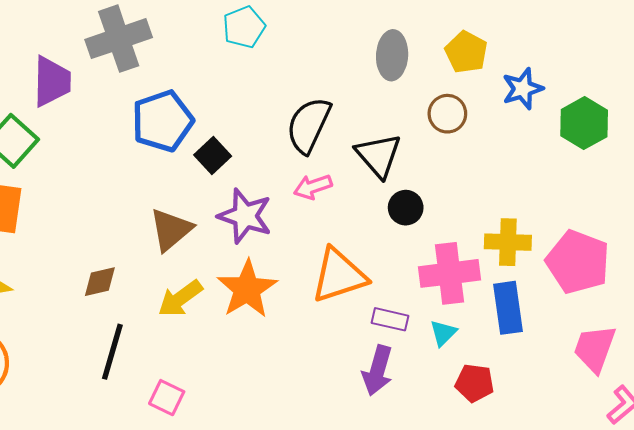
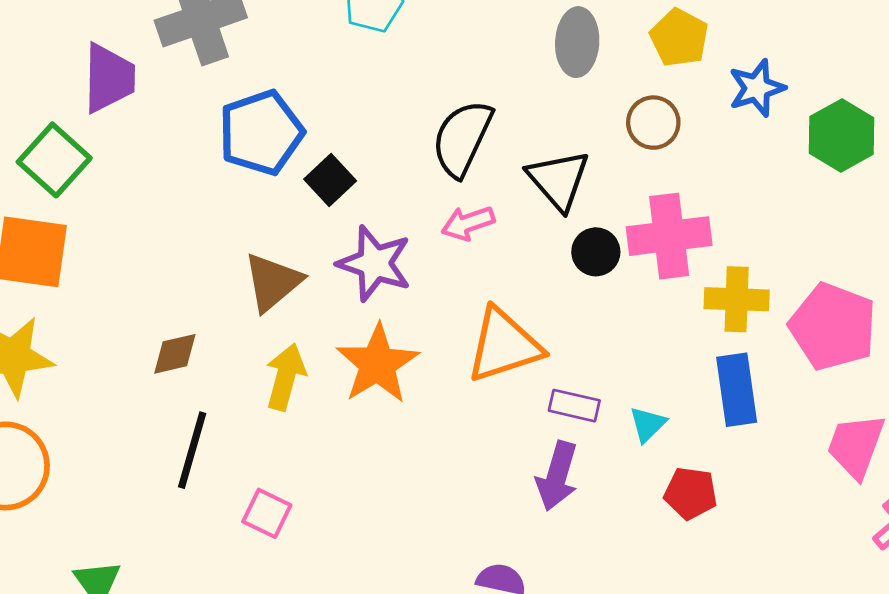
pink cross: (449, 273) -> (669, 236), moved
yellow arrow: (180, 298) -> (286, 377), turned 141

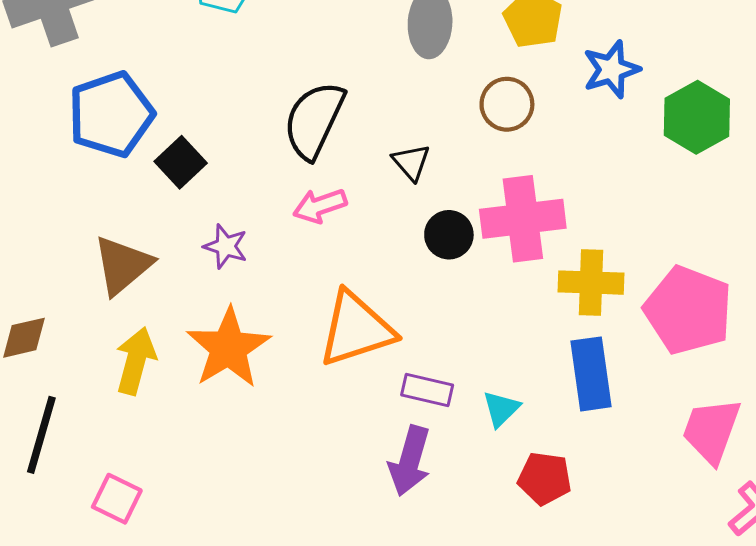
black triangle: (558, 180) -> (411, 162), size x0.6
purple star: (375, 263) -> (226, 246), size x0.6

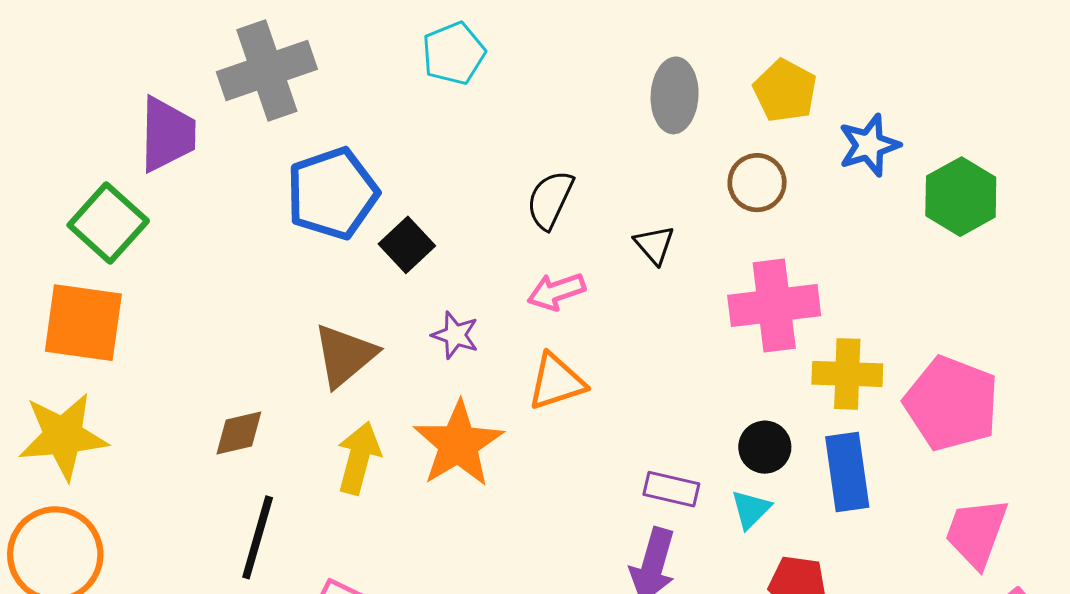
black semicircle: (314, 120) -> (550, 200), size x0.7
black circle: (449, 235) -> (765, 447), moved
orange triangle: (356, 329) -> (556, 382), moved, size x0.7

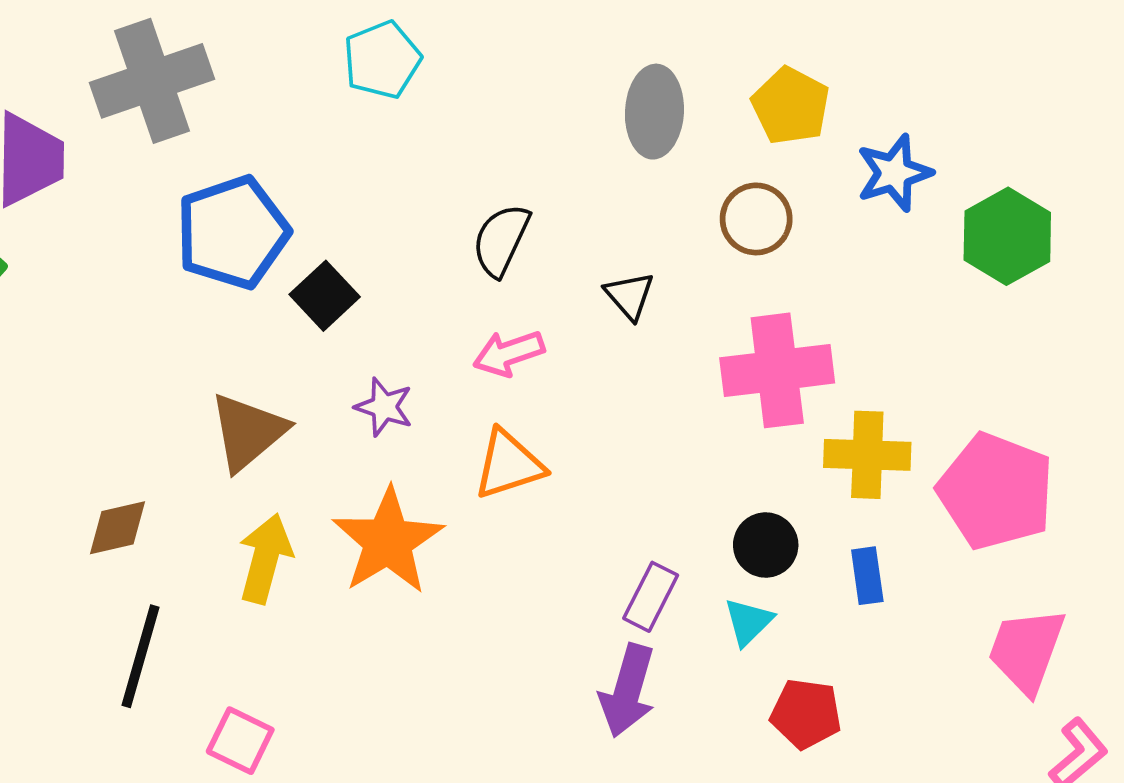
blue rectangle: (847, 472) -> (867, 576), size x0.6
purple rectangle: (671, 489) -> (651, 597), turned -76

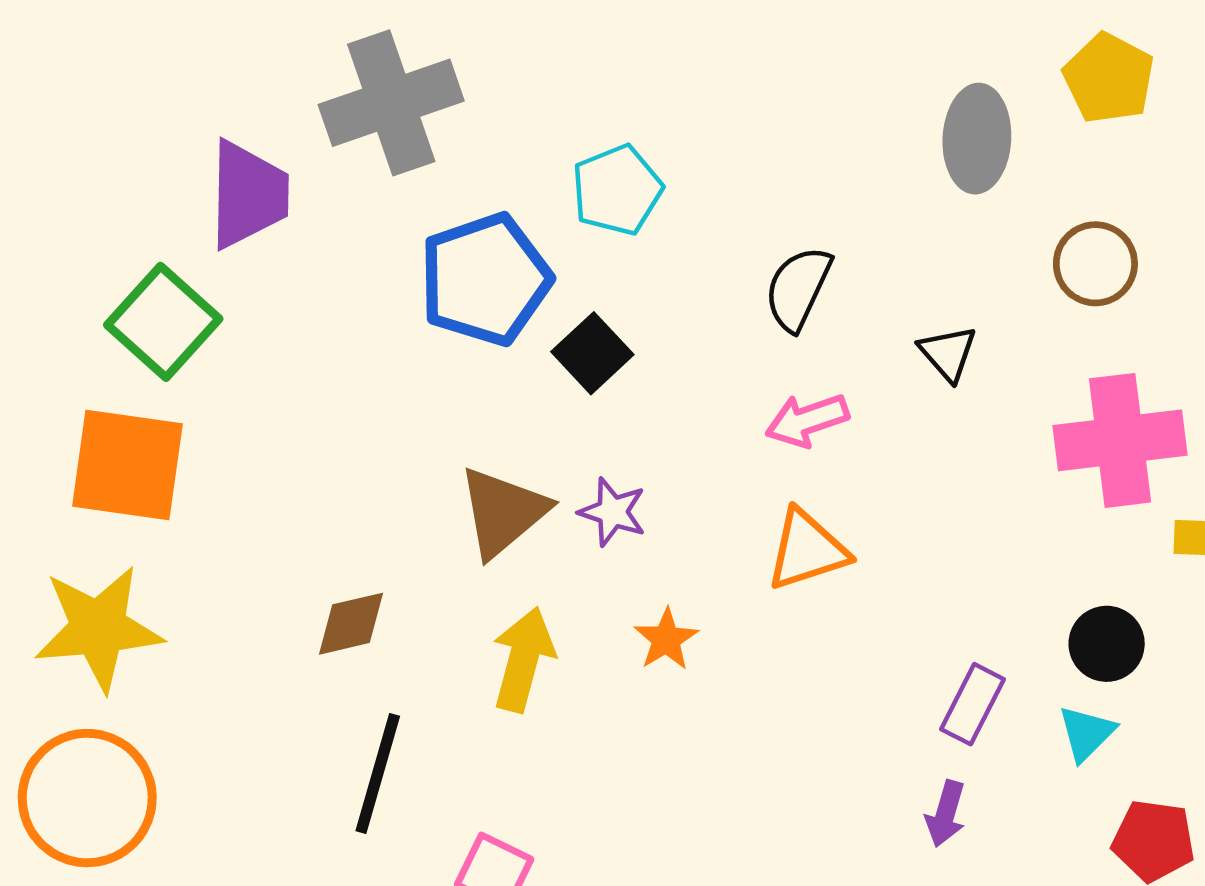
cyan pentagon: (382, 60) -> (617, 190), moved
yellow pentagon: (791, 106) -> (1109, 78), moved
purple star: (384, 407) -> (613, 512), moved
orange star: (388, 541) -> (666, 639), size x0.5
purple arrow: (628, 691) -> (946, 814), size x0.6

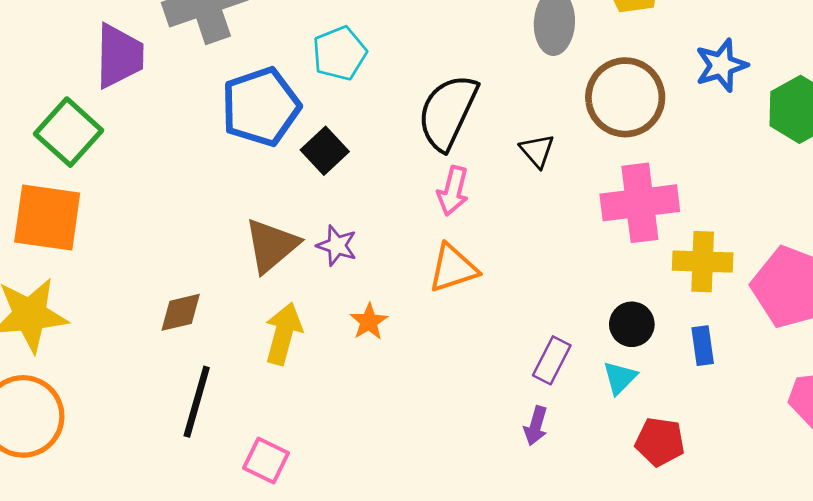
brown circle: (1095, 264) -> (625, 97), size x1.6
black semicircle: (798, 288) -> (448, 112), size x1.5
pink arrow: (807, 420) -> (453, 191), turned -57

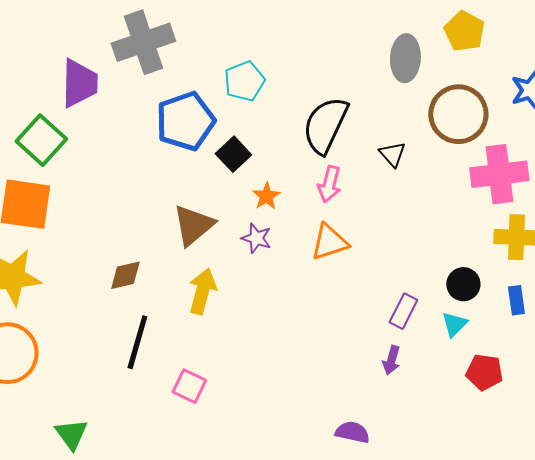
pink cross: (640, 203) -> (499, 174), moved
purple star: (337, 246) -> (256, 238), moved
orange star: (369, 322) -> (266, 196), moved

